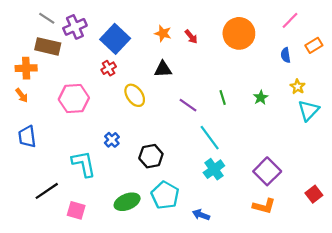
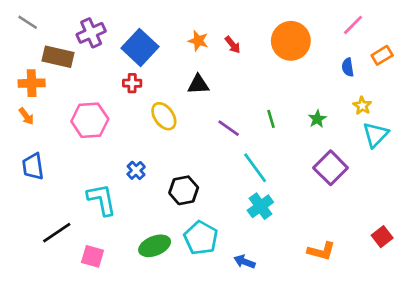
gray line: (47, 18) -> (28, 22), moved
red cross: (109, 68) -> (132, 83), turned 32
purple square: (267, 171) -> (331, 168), moved

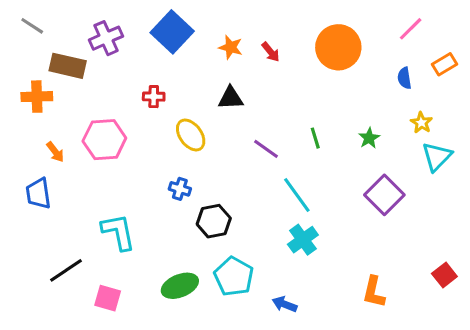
blue square: (140, 47) -> (172, 32), moved
orange arrow: (26, 116) -> (55, 152), moved
blue cross: (136, 170) -> (180, 189), moved, turned -30
orange L-shape: (321, 251) -> (374, 292), turned 88

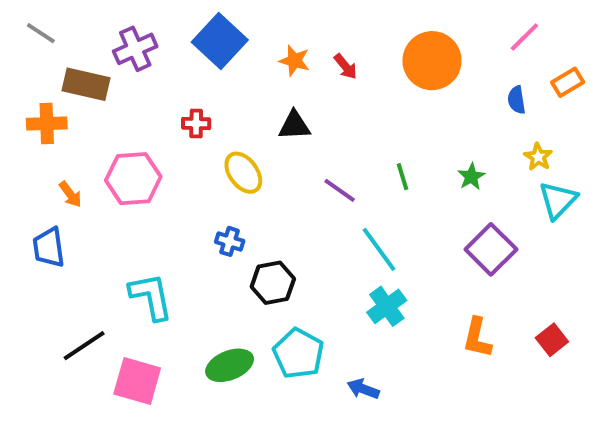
red square: (444, 275) -> (552, 340), moved
orange L-shape: (374, 292) -> (477, 338), moved
pink square: (108, 298) -> (137, 381), size x1.4

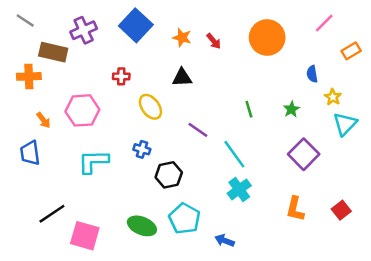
blue semicircle: (517, 100) -> (312, 74), moved
purple line: (340, 190) -> (198, 130), moved
cyan L-shape: (151, 297) -> (93, 162), moved, turned -80
green ellipse: (230, 365) -> (142, 226), turned 44

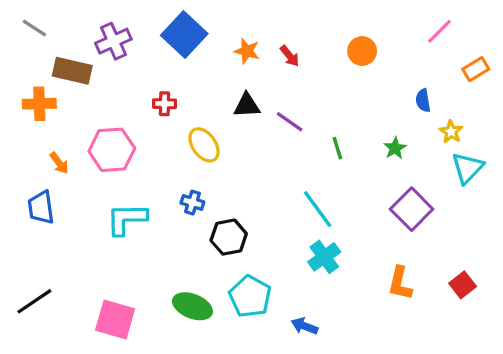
orange circle: (267, 37) -> (362, 51), size x0.6
purple line: (198, 130) -> (290, 122), moved
black line: (52, 214) -> (34, 301), moved

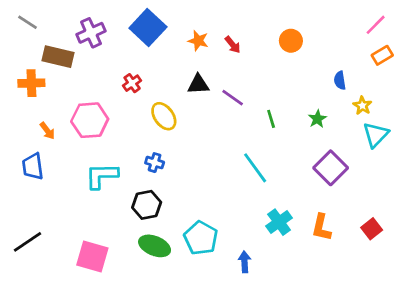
pink line: (439, 31) -> (376, 25), moved
red cross: (164, 104) -> (132, 83), turned -36
black hexagon: (229, 237) -> (147, 205), moved
cyan cross: (324, 257) -> (279, 222), moved
blue arrow: (304, 326) -> (245, 262), turned 66

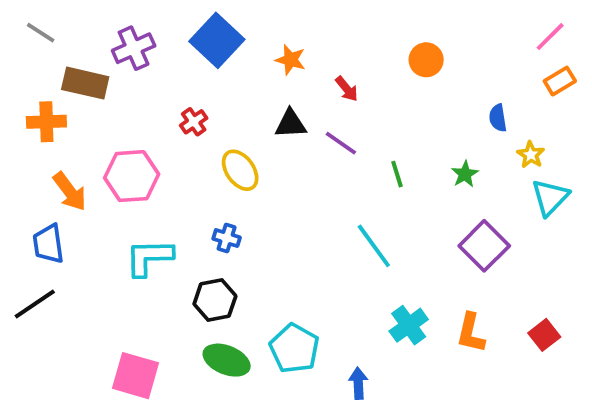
red arrow: (233, 45) -> (347, 89), moved
orange arrow: (47, 131) -> (70, 192), size x1.5
black line: (27, 242) -> (35, 304), moved

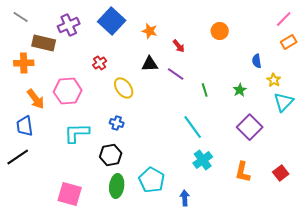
cyan cross: (409, 325) -> (203, 160), moved
green ellipse: (227, 360) -> (117, 186), turned 75

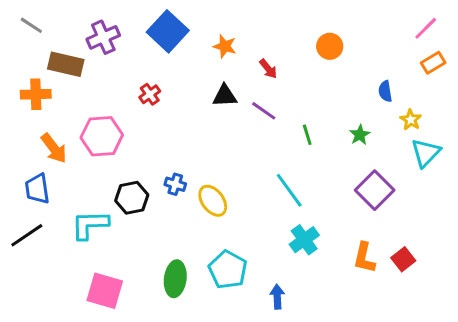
yellow ellipse: (124, 88) -> (213, 201), moved
cyan L-shape: (77, 133) -> (90, 225), moved
black hexagon: (111, 155) -> (132, 198), moved
red square: (281, 173) -> (403, 259), moved

